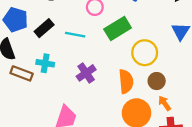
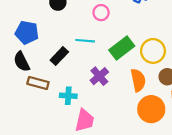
black rectangle: (44, 28) -> (59, 56), moved
green rectangle: (118, 29) -> (122, 48), moved
cyan cross: (45, 63) -> (68, 96), moved

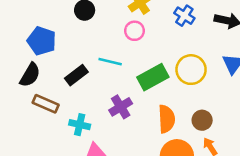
yellow circle: (153, 51) -> (191, 70), moved
black semicircle: (22, 62) -> (30, 75), turned -132

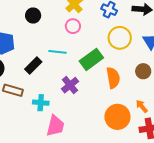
yellow circle: (191, 70) -> (120, 38), moved
orange semicircle: (167, 119) -> (113, 78), moved
brown circle: (202, 120) -> (143, 71), moved

